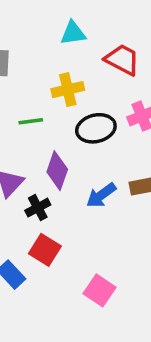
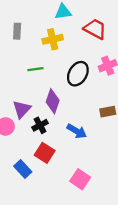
yellow cross: (68, 90) -> (53, 39), moved
black ellipse: (96, 128) -> (78, 74), turned -45
blue arrow: (101, 195) -> (77, 131), moved, turned -114

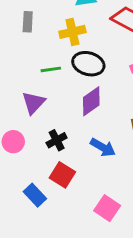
black ellipse: (78, 74) -> (88, 64), moved, turned 75
purple diamond: (53, 101) -> (91, 101), moved, turned 35
purple triangle: (22, 109) -> (33, 103), moved

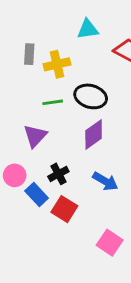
yellow cross: (72, 32) -> (57, 64), moved
blue rectangle: (35, 195) -> (37, 194), moved

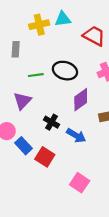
gray rectangle: (29, 54) -> (16, 49), moved
yellow cross: (57, 64) -> (39, 25), moved
purple diamond: (94, 134) -> (81, 100), moved
black cross: (58, 174) -> (52, 122), moved, turned -32

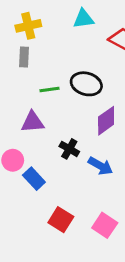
yellow cross: (39, 25) -> (28, 26), moved
purple triangle: (22, 101) -> (33, 122), turned 42
red square: (45, 157) -> (61, 220), moved

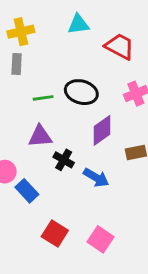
purple triangle: (33, 122) -> (40, 136), moved

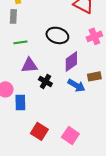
green line: (43, 98) -> (20, 42), moved
blue arrow: (96, 178) -> (76, 85), moved
blue rectangle: (27, 191) -> (20, 102), turned 42

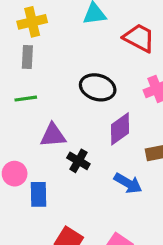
green line: (20, 42) -> (26, 99), moved
blue arrow: (76, 85) -> (128, 183), moved

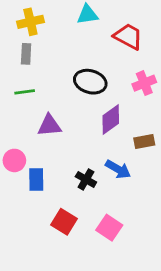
black cross: (78, 161) -> (86, 179), moved

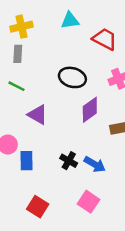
green line: (25, 92) -> (17, 86), turned 35
purple triangle: (49, 125) -> (38, 115), turned 35
blue arrow: (118, 169) -> (95, 164), moved
red square: (64, 222) -> (38, 207), moved

